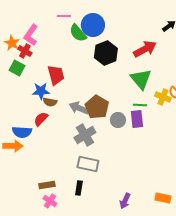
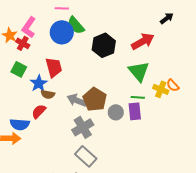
blue circle: (93, 25) -> (62, 32), moved
green square: (17, 68) -> (19, 69), moved
blue star: (41, 91) -> (39, 83), turned -30
gray rectangle: (88, 164) -> (86, 156), turned 30

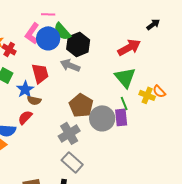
pink L-shape: (29, 27) -> (32, 33), moved
black hexagon: (104, 45) -> (78, 44), moved
green line: (138, 97) -> (124, 103), turned 64
gray arrow: (77, 100) -> (70, 65), moved
gray circle: (116, 112) -> (102, 118), size x1.6

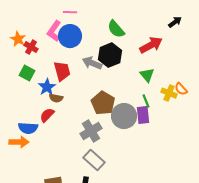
green semicircle: (62, 31) -> (116, 29), moved
black hexagon: (78, 44) -> (110, 55), moved
green triangle: (125, 77) -> (147, 75), size x0.7

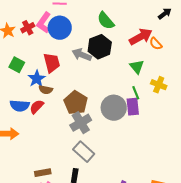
red cross: (31, 47) -> (28, 28), moved, turned 32
orange semicircle: (181, 89) -> (156, 44), moved
brown pentagon: (103, 103) -> (76, 103), moved
blue semicircle: (28, 128) -> (20, 106), moved

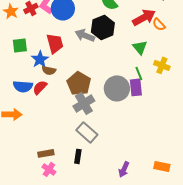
green square: (17, 65) -> (20, 45), turned -35

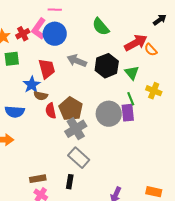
black hexagon: (103, 27) -> (107, 66), moved
green square: (20, 45) -> (12, 59), moved
red semicircle: (40, 87) -> (51, 111), moved, turned -56

